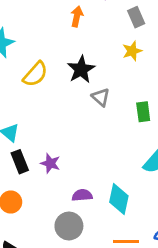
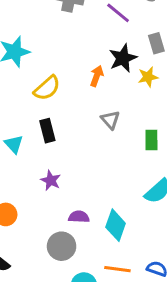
orange arrow: (77, 16) -> (97, 76), moved
black star: (81, 69) -> (123, 58), moved
black rectangle: (20, 162) -> (47, 131), moved

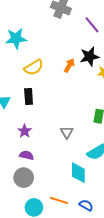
gray triangle: (110, 120) -> (67, 132), moved
purple semicircle: (79, 217) -> (27, 155), moved
cyan diamond: (116, 225) -> (78, 173), moved, turned -30

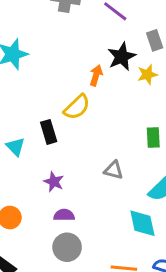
yellow semicircle: (34, 67) -> (77, 107), moved
gray triangle: (67, 132) -> (114, 170), turned -32

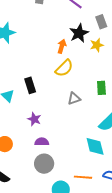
yellow semicircle: (77, 107) -> (64, 68), moved
gray triangle: (114, 170) -> (74, 99), moved, turned -32

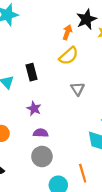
gray triangle: (74, 99) -> (78, 89), turned -48
orange line: (83, 177) -> (83, 173), turned 66

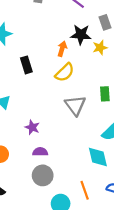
black star: (86, 19) -> (81, 35), turned 30
black rectangle: (31, 72) -> (26, 65), moved
gray triangle: (78, 89) -> (75, 105), size x1.5

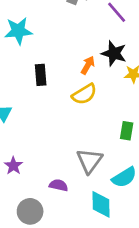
gray triangle: (75, 105) -> (89, 161), moved
purple star: (32, 127) -> (13, 166), moved
purple semicircle: (40, 152) -> (59, 185), moved

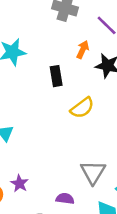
orange arrow: (88, 65) -> (83, 50), moved
black rectangle: (41, 75) -> (56, 76), moved

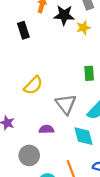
yellow semicircle: (82, 108) -> (33, 85), moved

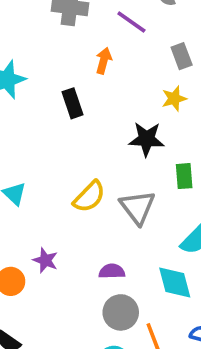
black star: (64, 15) -> (146, 139), moved
gray triangle: (66, 104) -> (138, 207), moved
gray circle: (29, 155) -> (121, 312), moved

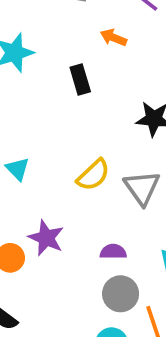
orange arrow: (104, 61) -> (113, 38), turned -85
purple star: (45, 260) -> (46, 238), size x1.4

